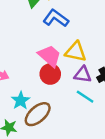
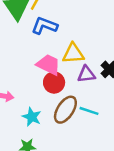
cyan line: (85, 97) -> (89, 111), moved
brown ellipse: (38, 114) -> (65, 110), moved

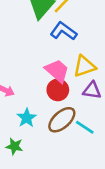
yellow triangle: (73, 53) -> (84, 66), turned -30

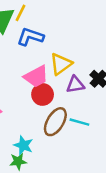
pink trapezoid: (57, 71) -> (36, 76), turned 128
cyan star: (27, 118) -> (23, 145), moved

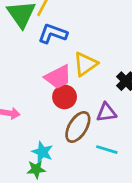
purple triangle: (75, 85) -> (106, 112), moved
cyan line: (79, 122) -> (107, 150), moved

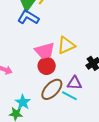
blue L-shape: (53, 34) -> (28, 17), moved
cyan line: (107, 150) -> (69, 96), moved

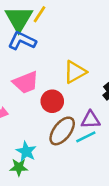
pink trapezoid: (45, 51) -> (26, 82), moved
cyan line: (69, 96) -> (86, 137), turned -49

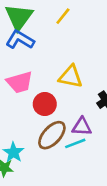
yellow line: (40, 14) -> (63, 16), moved
yellow triangle: (75, 72) -> (71, 77), turned 35

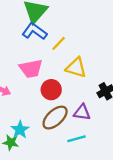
yellow line: (63, 16) -> (59, 43), moved
cyan line: (75, 143) -> (77, 139), moved

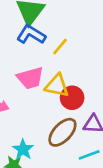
yellow triangle: (76, 68) -> (57, 86), moved
red circle: (51, 90) -> (72, 98), moved

